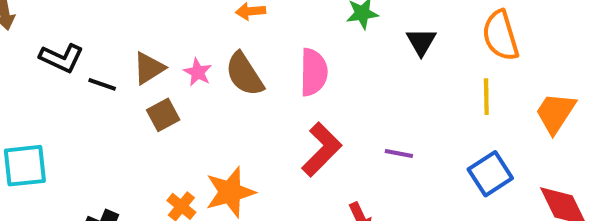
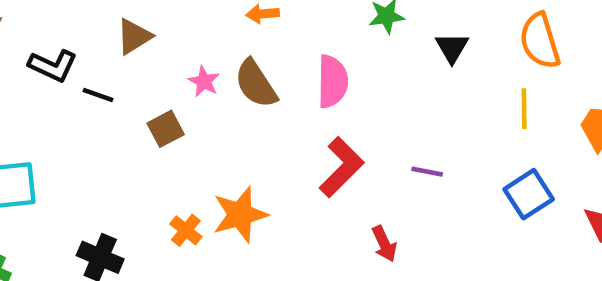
brown triangle: (149, 68) -> (134, 36), moved

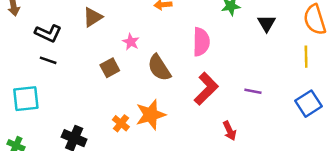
brown semicircle: (256, 84) -> (159, 68), moved
black line: (98, 95) -> (48, 60), moved

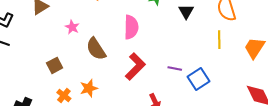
brown square: (110, 68) -> (55, 65), moved
blue square: (309, 104) -> (199, 79), moved
orange star: (151, 115) -> (89, 88), size x0.7

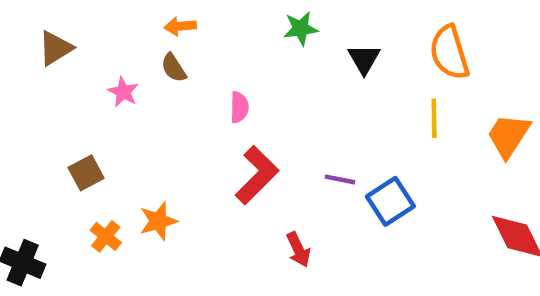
pink semicircle: (131, 27) -> (239, 107), moved, size x0.6
brown semicircle: (96, 49) -> (174, 68), moved, size x0.6

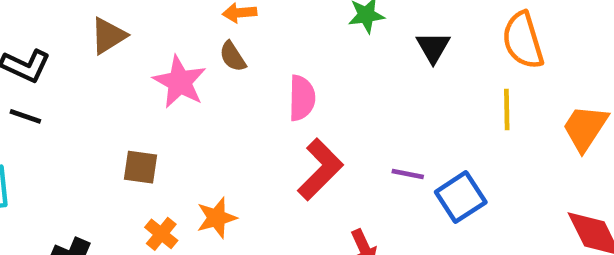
pink star: (123, 92) -> (180, 82), size x1.6
pink semicircle: (239, 107) -> (302, 98), size x1.4
brown square: (86, 173) -> (141, 167), turned 36

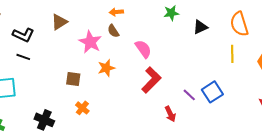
black triangle: (433, 47) -> (200, 27), turned 35
pink semicircle: (302, 98) -> (143, 49), turned -36
purple line: (408, 174) -> (189, 95), moved, turned 32
orange star: (217, 218) -> (106, 68), moved

